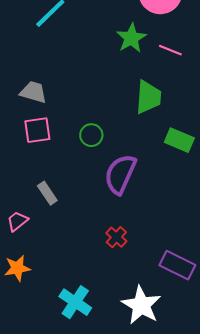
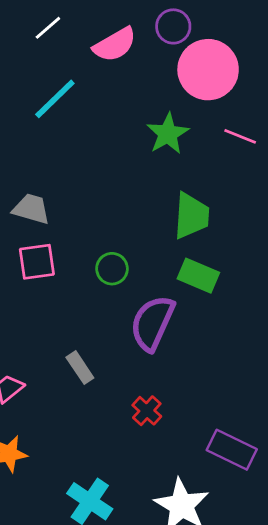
pink line: (170, 50) -> (240, 136), moved
green rectangle: (179, 140) -> (198, 276), moved
gray rectangle: (47, 193) -> (80, 368), moved

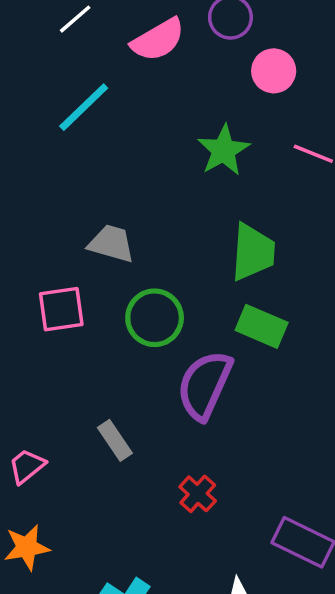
pink circle: (208, 70) -> (274, 71), size x0.6
gray trapezoid: (31, 209) -> (111, 244), moved
green circle: (112, 269) -> (155, 318), size x1.4

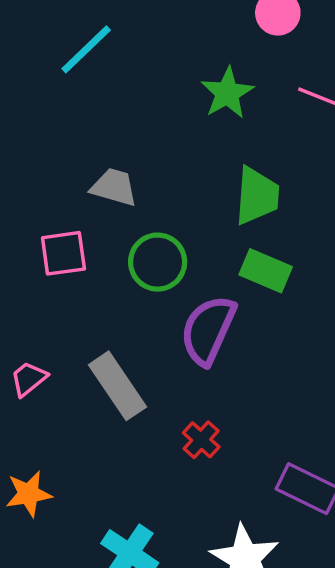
gray rectangle: (115, 440) -> (118, 386), size x1.6
pink trapezoid: (27, 466) -> (29, 379), moved

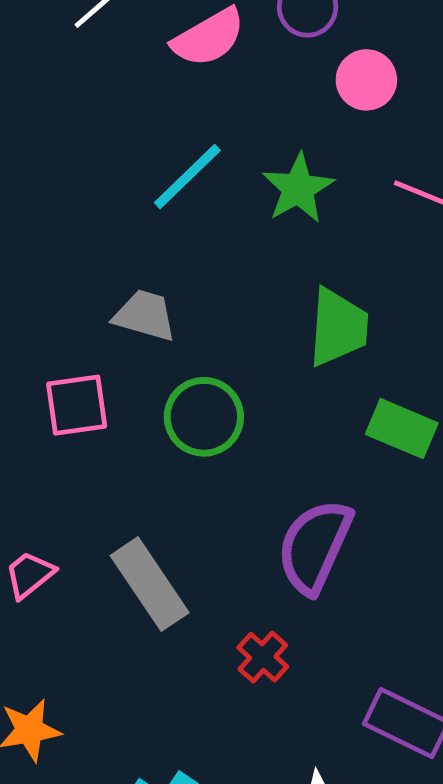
cyan line: (86, 49) -> (187, 177), moved
green rectangle: (266, 271) -> (402, 429), moved
purple semicircle: (208, 330) -> (315, 546), moved

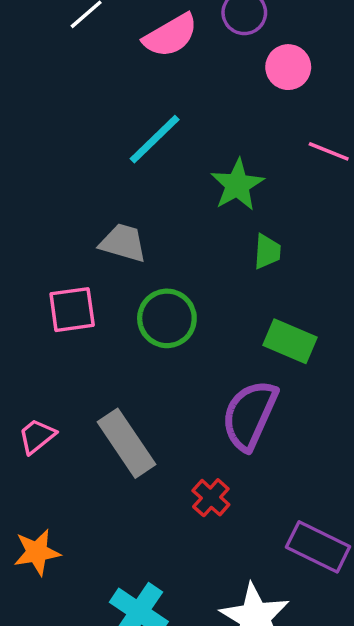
green star: (298, 188) -> (237, 185), moved
green trapezoid: (338, 327) -> (267, 252), size x0.6
green rectangle: (402, 429) -> (290, 341), moved

